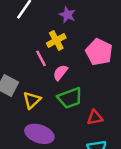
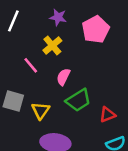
pink pentagon: (99, 52) -> (96, 29), moved, turned 30
pink line: (41, 58) -> (31, 65), moved

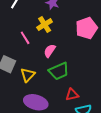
pink pentagon: (96, 29) -> (86, 28), moved
red triangle: (107, 115) -> (72, 95), moved

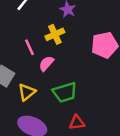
pink semicircle: (50, 51) -> (46, 64), moved

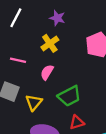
pink line: (29, 47) -> (18, 60), moved, turned -42
red triangle: (77, 123) -> (77, 122), moved

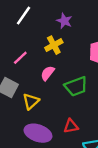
pink line: (18, 60) -> (20, 58), turned -63
green trapezoid: (69, 96) -> (76, 86), moved

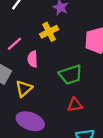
pink semicircle: (48, 73) -> (33, 59), moved, turned -42
red triangle: (71, 126) -> (75, 105), moved

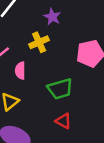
red triangle: (75, 105) -> (63, 121), turned 35

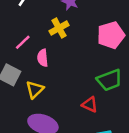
green trapezoid: (60, 89) -> (109, 80), moved

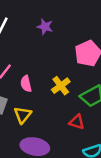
yellow cross: (59, 28) -> (61, 86), moved

